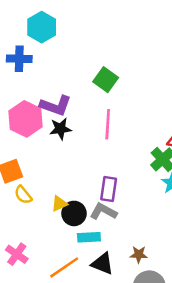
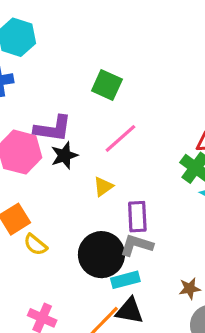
pink line: (108, 124) -> (120, 138), turned 56
yellow triangle: (59, 204) -> (103, 187), moved
black circle: (74, 213) -> (101, 255), size x1.5
black triangle: (103, 264) -> (130, 311), moved

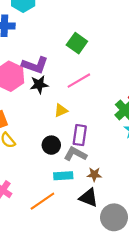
black circle: (101, 255) -> (51, 145), moved, size x0.6
brown star: (190, 288) -> (94, 174), moved
black triangle: (130, 311) -> (89, 198), moved

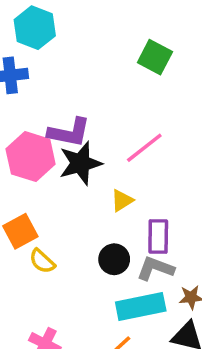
green square: (77, 43) -> (155, 57), moved
black star: (39, 85) -> (80, 163), size x1.4
cyan rectangle: (63, 176) -> (141, 307), size x1.5

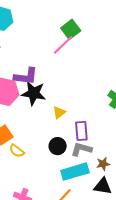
green square: (155, 57) -> (71, 29), turned 30
pink line: (144, 148) -> (63, 45), moved
black star: (80, 163) -> (34, 93), turned 30

